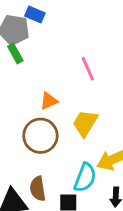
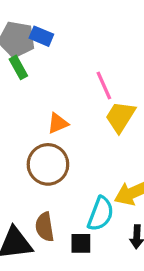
blue rectangle: (35, 14) -> (41, 36), moved
yellow trapezoid: (85, 123) -> (120, 117), moved

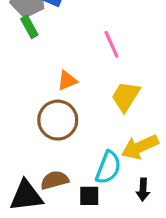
yellow trapezoid: (120, 117) -> (126, 96), moved
brown semicircle: (45, 227) -> (55, 180), turned 84

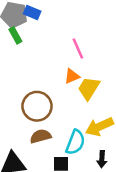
orange triangle: (67, 81) -> (72, 76), moved
brown semicircle: (55, 180) -> (41, 136), moved

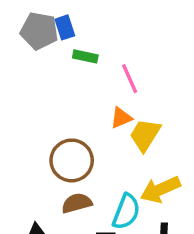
blue rectangle: (32, 13) -> (65, 27), turned 49
green rectangle: (15, 35) -> (85, 56), moved, turned -49

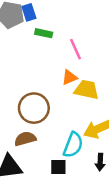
yellow trapezoid: (145, 135) -> (87, 90), turned 70
brown semicircle: (77, 203) -> (25, 139), moved

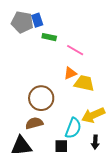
pink line: (76, 49) -> (75, 50), turned -36

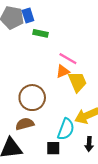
pink line: (75, 50) -> (68, 59), moved
yellow trapezoid: (84, 83) -> (77, 82), turned 55

